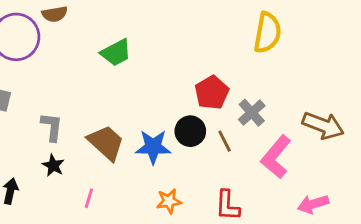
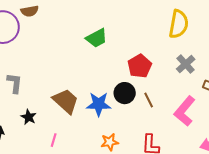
green trapezoid: (116, 53) -> (97, 38), moved
gray cross: (252, 113) -> (186, 64), moved
gray L-shape: (52, 127) -> (15, 83), moved

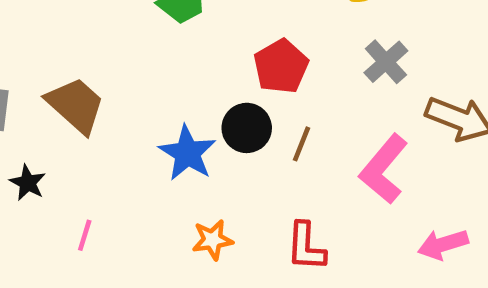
brown line: (149, 100) -> (301, 144), turned 49
brown trapezoid: (66, 101) -> (76, 105), moved
blue star: (99, 104) -> (187, 153), turned 30

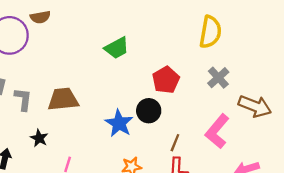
brown trapezoid: (76, 105) -> (63, 99), turned -48
brown line: (301, 144) -> (175, 143), moved

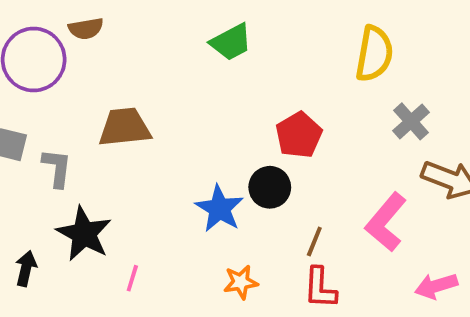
green trapezoid: (117, 48) -> (231, 42), moved
gray cross: (218, 78) -> (411, 121), moved
brown trapezoid: (63, 99) -> (125, 127), moved
black star: (39, 138) -> (84, 234), size x1.8

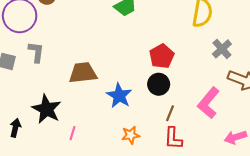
brown trapezoid: (125, 127) -> (83, 73), moved
gray L-shape: (57, 168) -> (36, 52), moved
black circle: (270, 187) -> (159, 84), moved

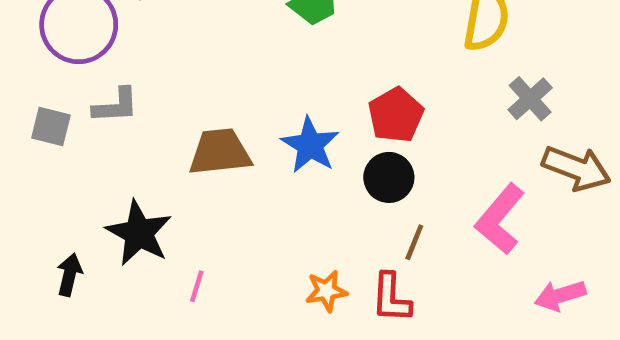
gray L-shape: (36, 52) -> (116, 106), turned 80
blue star: (119, 96) -> (310, 145), moved
red L-shape: (173, 138) -> (391, 298), moved

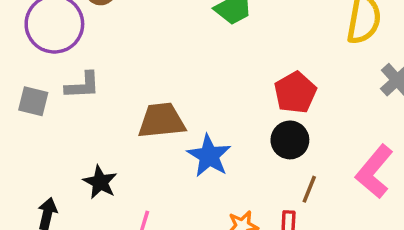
blue star: (310, 145) -> (209, 156), moved
black star: (139, 233) -> (100, 182), size x0.7

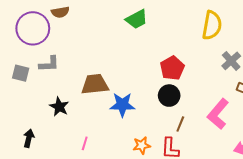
blue star: (209, 156) -> (122, 105), turned -30
black star: (100, 182) -> (59, 107), moved

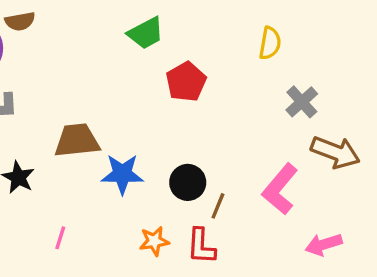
yellow semicircle: (212, 25) -> (270, 43), size x0.7
red pentagon: (172, 68) -> (186, 82), moved
black circle: (169, 96) -> (188, 182), moved

